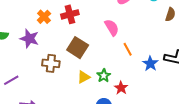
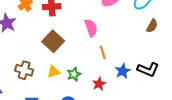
brown cross: (51, 63) -> (24, 70), moved
red star: (121, 88) -> (99, 84), moved

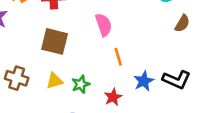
brown square: (53, 41) -> (55, 41), turned -30

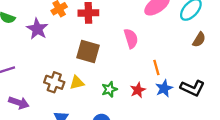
orange line: (118, 57) -> (156, 67), moved
yellow triangle: (55, 81) -> (77, 83), moved
red star: (113, 97) -> (138, 90), moved

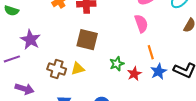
purple star: (37, 29) -> (30, 40), moved
pink semicircle: (131, 39) -> (141, 24), moved
green star: (109, 89) -> (117, 64), moved

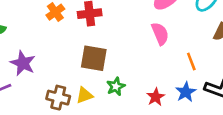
orange line: (151, 52) -> (191, 62), moved
green star: (117, 64) -> (116, 86), moved

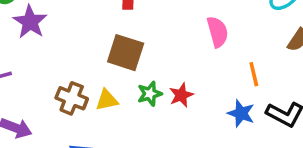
purple star: (23, 63) -> (30, 22), moved
blue star: (186, 92) -> (241, 113), turned -30
red star: (156, 97) -> (181, 95), moved

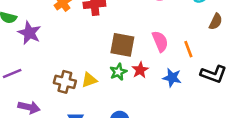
pink semicircle: (218, 32) -> (160, 41), moved
brown square: (126, 53) -> (122, 45), moved
blue star: (241, 113) -> (172, 78), moved

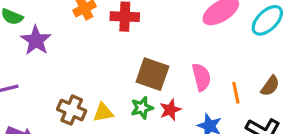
brown semicircle: (216, 22) -> (270, 86), moved

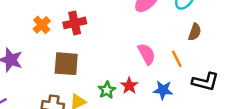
brown square: (152, 74) -> (66, 64), moved
brown semicircle: (270, 86) -> (195, 32), moved

